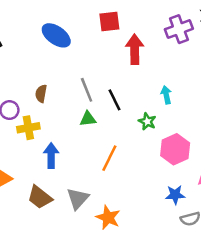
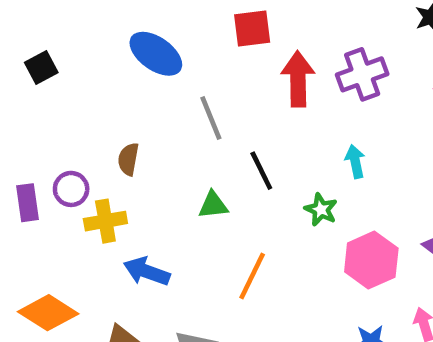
purple cross: (179, 29) -> (362, 74), moved
gray line: (87, 90) -> (211, 118), moved
blue arrow: (51, 156) -> (147, 271), turned -70

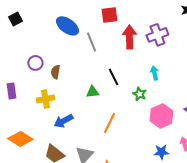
black square: (41, 67) -> (15, 19), moved
gray line: (211, 118) -> (91, 42), moved
purple circle: (71, 189) -> (35, 63), moved
blue arrow: (147, 271) -> (63, 121), turned -48

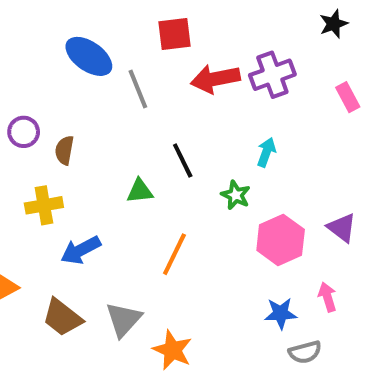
red arrow: (129, 37) -> (215, 79), turned -100
cyan arrow: (154, 73) -> (266, 152), turned 32

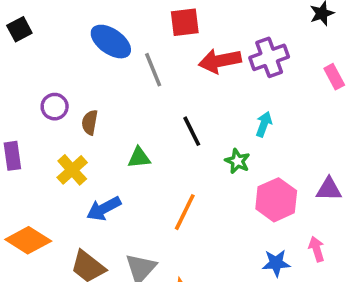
green triangle: (140, 191) -> (139, 158), moved
yellow cross: (44, 205) -> (72, 170), turned -32
purple triangle: (342, 228) -> (329, 189), turned -36

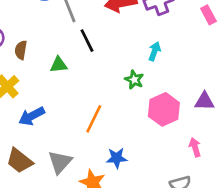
black line: (192, 131) -> (87, 41), moved
green triangle: (139, 158) -> (59, 65), moved
blue star: (276, 263) -> (117, 158), moved

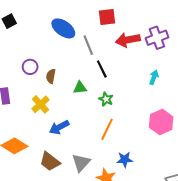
green star: (134, 80) -> (106, 99), moved

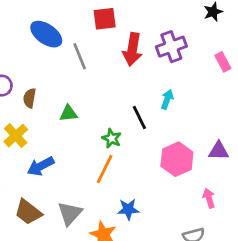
red arrow: (128, 40) -> (132, 49), turned -70
black line: (102, 69) -> (139, 118), moved
green star: (106, 99) -> (112, 138), moved

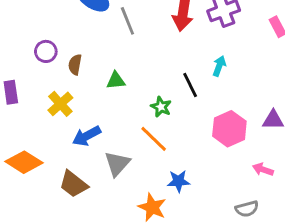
orange line: (105, 169) -> (154, 139), turned -72
pink arrow: (209, 198) -> (263, 169), turned -54
gray triangle: (70, 213) -> (117, 164), moved

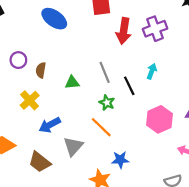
gray line: (127, 21) -> (105, 72), moved

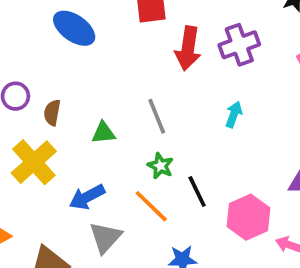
black line: (129, 86) -> (197, 192), moved
yellow cross: (30, 100) -> (34, 162), size x1.4
pink hexagon: (159, 119) -> (248, 217), moved
blue arrow: (50, 125) -> (87, 197), moved

